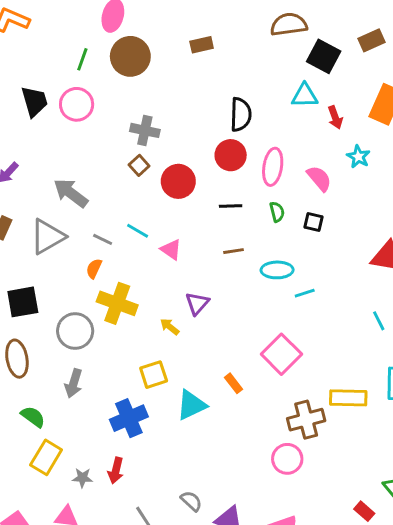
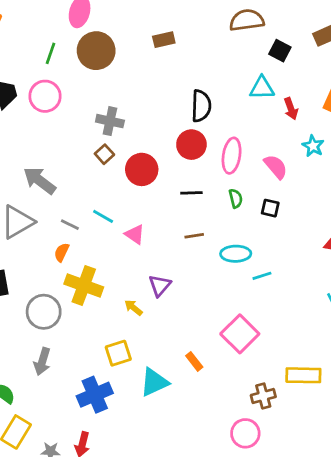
black square: (324, 56) -> (280, 51), size x0.7
brown cross: (306, 420) -> (263, 396), size x0.7

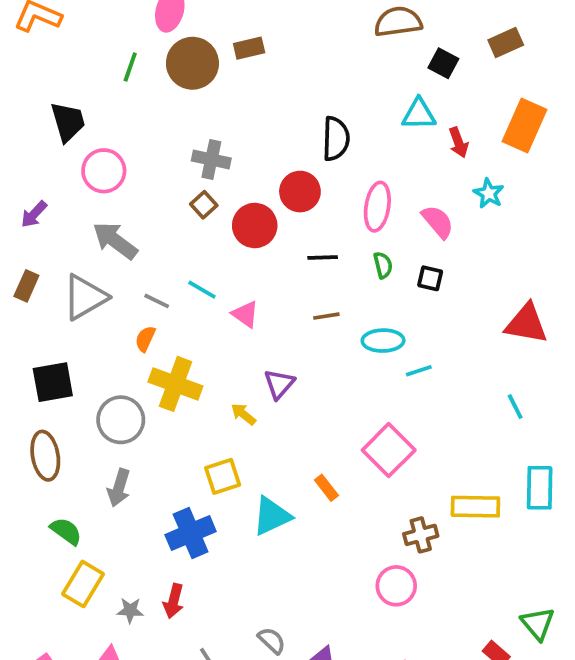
brown rectangle: (164, 40) -> (249, 48), moved
pink circle: (45, 96) -> (104, 171), moved
red circle: (191, 145) -> (300, 192), moved

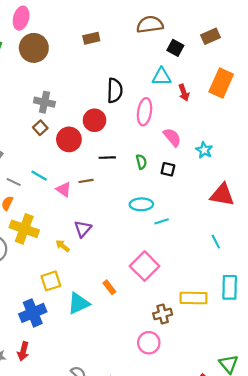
brown rectangle: (249, 48) -> (91, 38), moved
cyan star: (489, 193) -> (204, 150), moved
pink ellipse: (377, 207) -> (145, 112), moved
brown line: (326, 316) -> (86, 181), moved

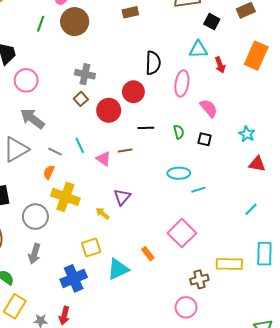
cyan star: (204, 150) -> (247, 134), moved
cyan line: (39, 176) -> (80, 145), turned 35
red triangle: (222, 195) -> (257, 164), size x0.7
cyan line: (216, 242) -> (251, 209), turned 72

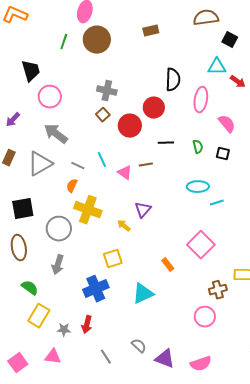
red arrow: (220, 65) -> (238, 82), turned -35
cyan triangle: (118, 269) -> (143, 294), moved

